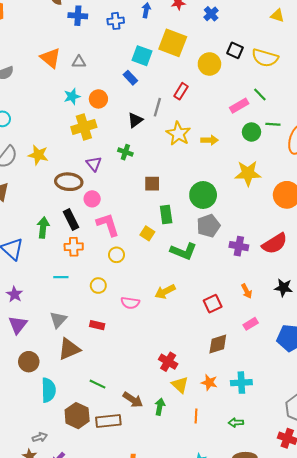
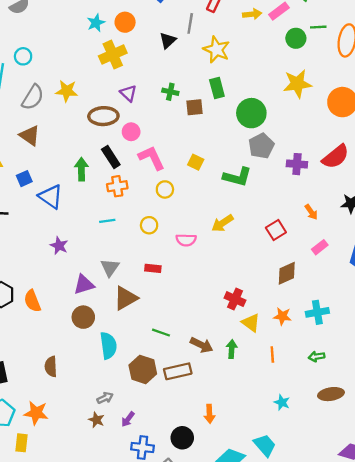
yellow arrow: (210, 140) -> (252, 14), moved
green cross: (125, 152) -> (170, 92), moved
green rectangle: (166, 215) -> (217, 88), moved
purple triangle: (18, 325) -> (84, 285), moved, turned 42

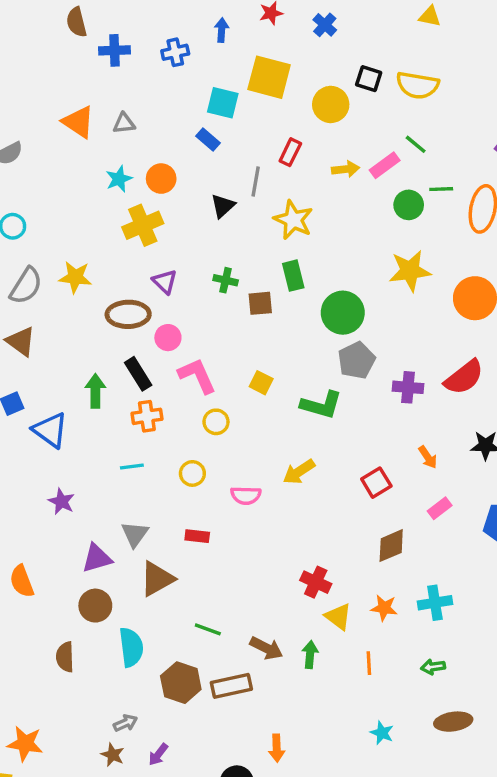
brown semicircle: (51, 367) -> (65, 657), moved

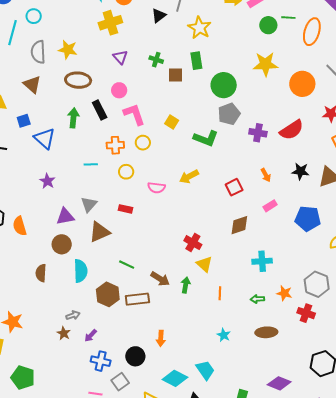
gray semicircle: (26, 286) -> (38, 52), turned 140
brown ellipse: (128, 314) -> (78, 80), moved
orange cross: (147, 416) -> (115, 145), moved
orange star: (384, 608) -> (284, 293), moved

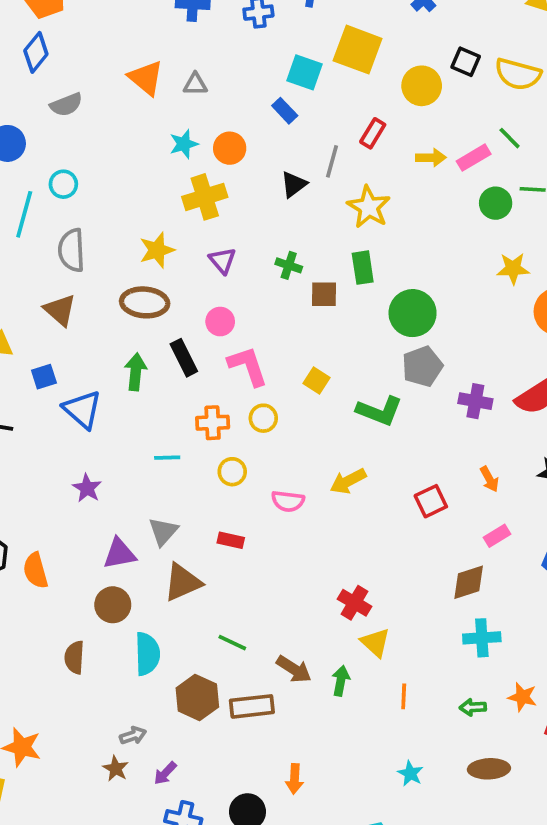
yellow star: (68, 50) -> (157, 250), moved, turned -30
yellow star: (265, 64) -> (513, 269), moved, size x0.7
brown diamond: (239, 225) -> (469, 582), moved

